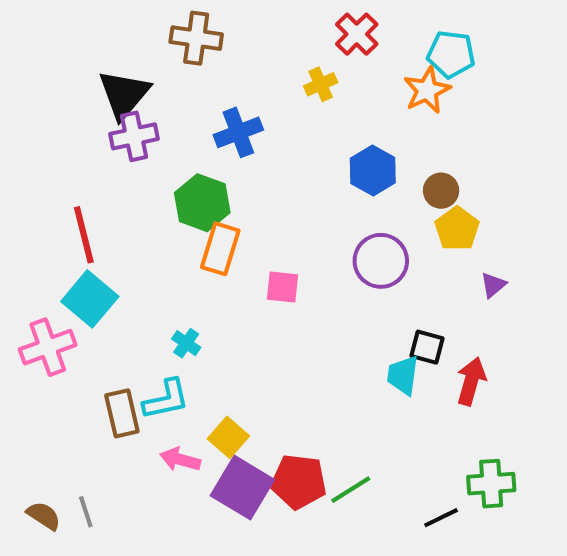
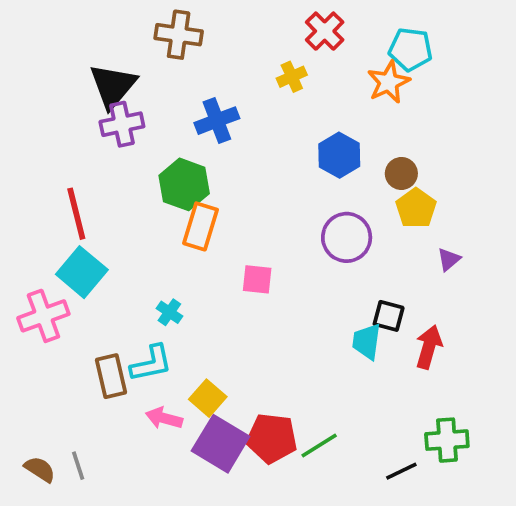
pink square: (282, 287) -> (257, 279), moved

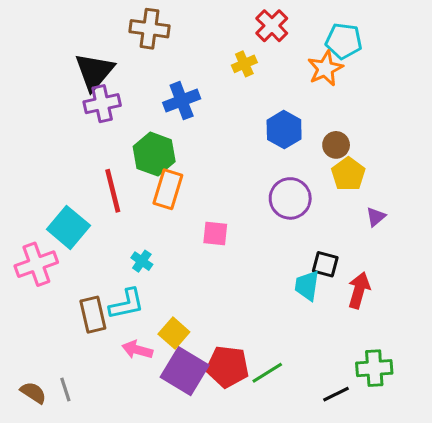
red line: (76, 214) -> (113, 191), moved

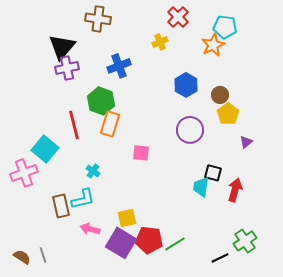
yellow square: (174, 333) -> (127, 218), moved, turned 36
green cross: (374, 368) -> (245, 241), turned -30

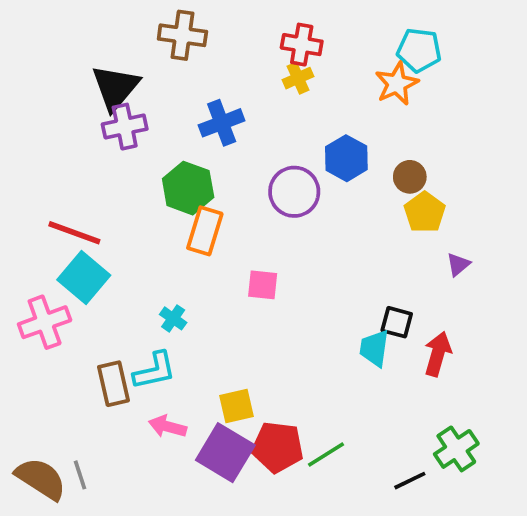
red cross: (178, 17) -> (302, 45), moved, turned -35
red line: (74, 125) -> (74, 233), moved, turned -56
purple circle: (190, 130) -> (294, 192), moved
brown semicircle: (22, 257) -> (41, 479), size x1.6

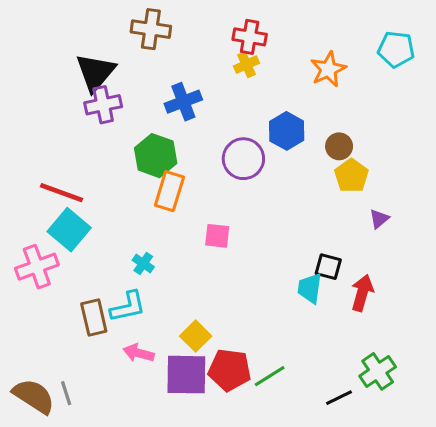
cyan pentagon: (419, 50) -> (396, 49), moved
yellow square: (236, 406) -> (196, 336), turned -32
purple square: (225, 453) -> (186, 375), turned -30

